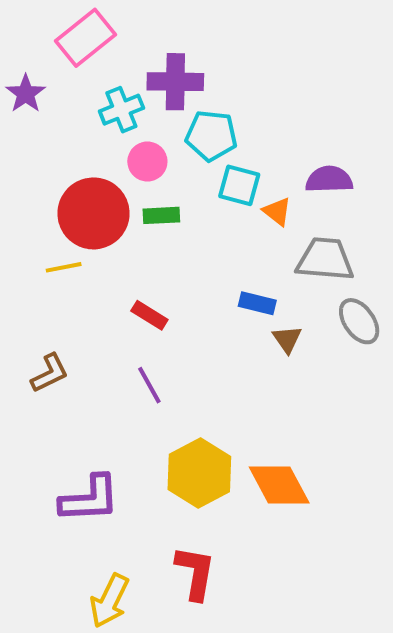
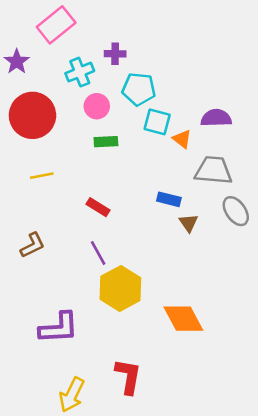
purple cross: (175, 82) -> (115, 54), size x0.6
red circle: (94, 213) -> (32, 115), moved
yellow hexagon: (199, 473) -> (120, 288), moved

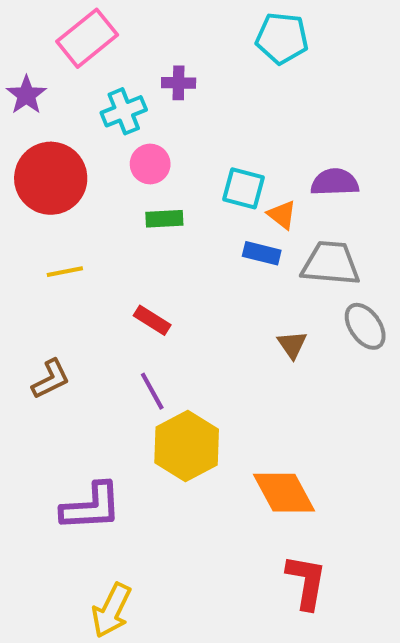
cyan pentagon: (139, 89) -> (282, 38), moved
blue rectangle: (169, 199) -> (262, 253), moved
red L-shape: (128, 376) -> (306, 582), moved

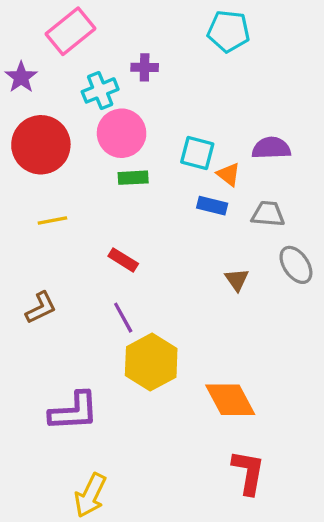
pink circle: (150, 164) -> (122, 133), size x1.5
gray trapezoid: (331, 263) -> (268, 214), size x0.7

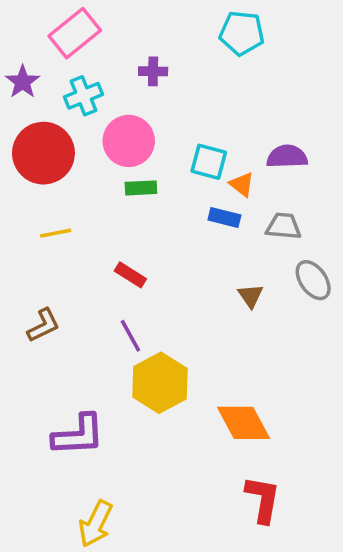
cyan cross: (100, 90) -> (83, 96), moved

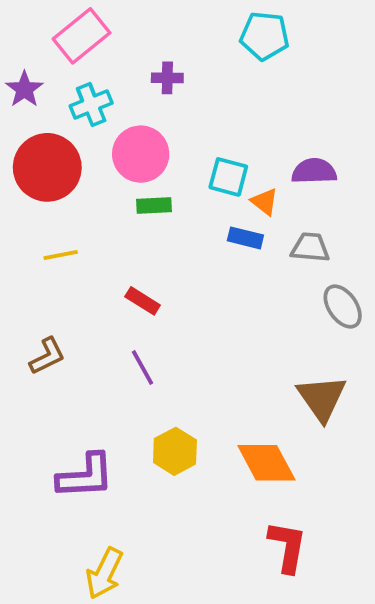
brown triangle: (251, 296) -> (322, 398), moved, size x1.8
yellow hexagon: (160, 383) -> (175, 451), moved, size x0.7

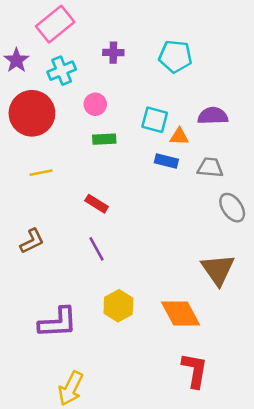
cyan pentagon: (265, 36) -> (175, 56), moved
pink circle: (141, 154) -> (95, 104), size x0.6
orange triangle: (265, 202) -> (179, 137), turned -36

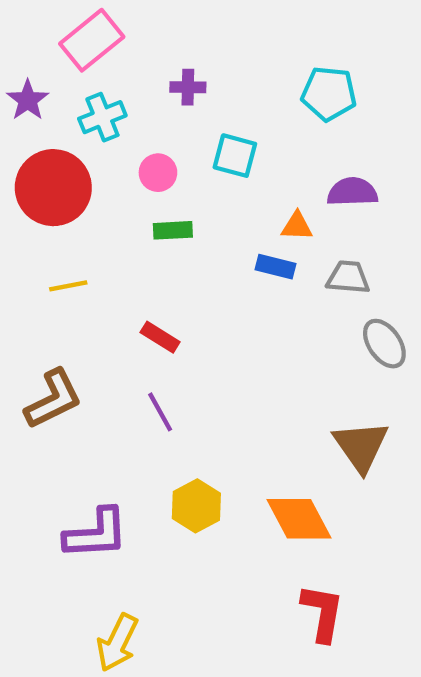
cyan pentagon: (175, 56) -> (329, 94), moved
cyan square: (155, 120) -> (235, 156), moved
brown L-shape: (32, 241) -> (53, 399), size x1.4

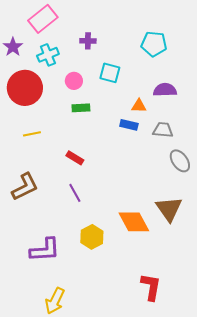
orange diamond: (299, 519) -> (134, 222), moved

